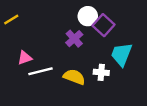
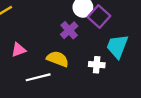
white line: (40, 71) -> (38, 77), moved
yellow semicircle: (74, 77) -> (58, 59), moved

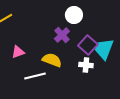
purple square: (99, 16) -> (88, 45), moved

